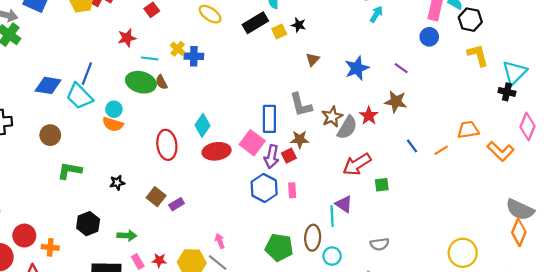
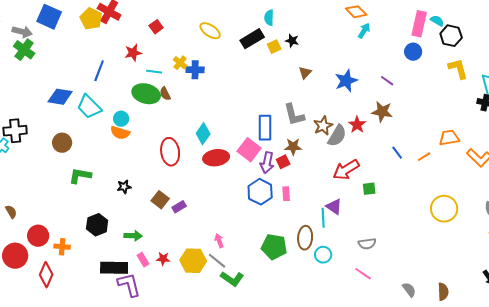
blue line: (87, 74) -> (99, 71), moved
yellow circle: (463, 253) -> (444, 209), moved

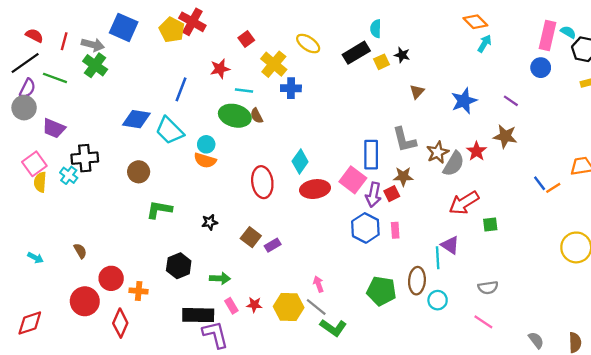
yellow cross: (180, 63) -> (274, 64), moved, size x1.6
blue line: (397, 153) -> (540, 183), moved

